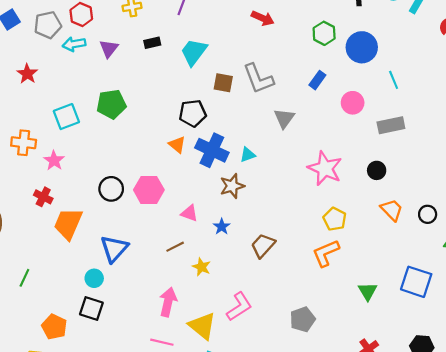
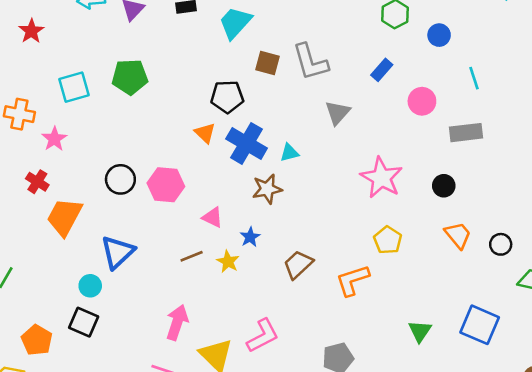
blue circle: (362, 47) -> (439, 35), size x0.6
orange L-shape: (326, 253) -> (353, 280), moved
yellow star: (201, 267) -> (228, 262), moved

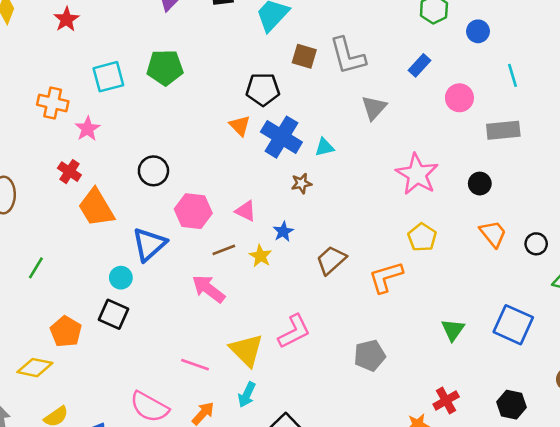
pink hexagon: (166, 185) -> (193, 211), moved
brown star: (267, 189) -> (301, 183), size x0.7
orange trapezoid: (64, 217) -> (96, 208), turned -60
pink arrow: (177, 322) -> (208, 289), moved, turned -72

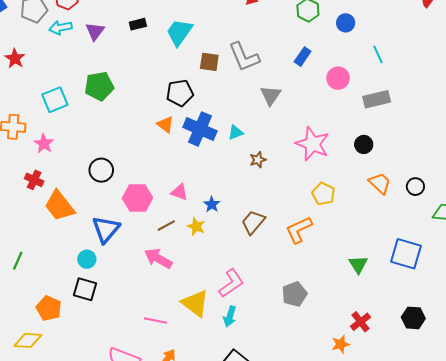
brown star: (301, 183) -> (258, 160), moved
cyan arrow: (247, 395) -> (230, 316), moved

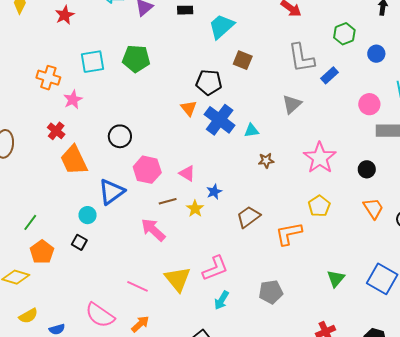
gray L-shape: (244, 57) -> (301, 58), moved
pink circle: (338, 78) -> (369, 104), moved
green line: (18, 261) -> (30, 222), moved
black square: (85, 289) -> (79, 242), size x0.7
cyan arrow: (230, 316) -> (221, 300), moved

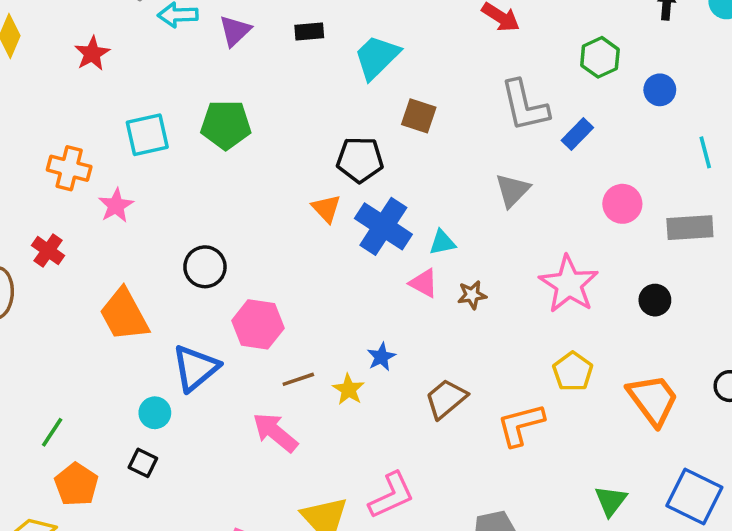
pink circle: (369, 104) -> (622, 204), moved
red cross: (56, 131) -> (48, 251), moved
pink triangle: (187, 173) -> (424, 283), moved
orange trapezoid: (373, 208) -> (653, 400), moved, size x1.4

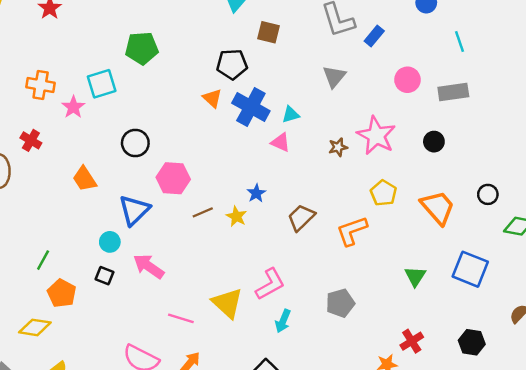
cyan square: (147, 135) -> (102, 84), moved
brown star: (472, 295) -> (338, 147), moved
orange trapezoid: (124, 315) -> (84, 179), size x0.7
pink arrow: (275, 432) -> (149, 266), moved

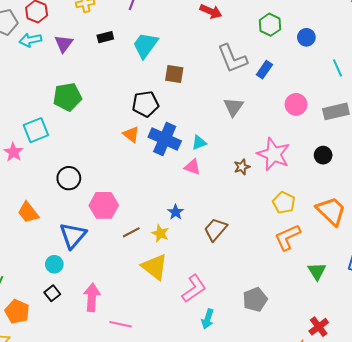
orange L-shape: (352, 231) -> (288, 237), moved
pink arrow: (149, 266) -> (92, 297), moved, turned 64
black square: (105, 276) -> (52, 293), turned 35
yellow triangle: (227, 303) -> (155, 267), moved

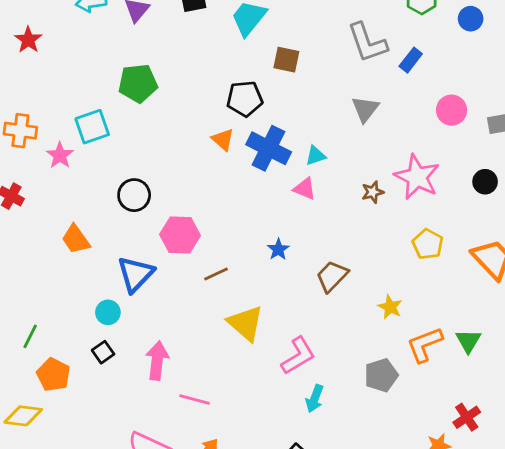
yellow star: (160, 233) -> (390, 307), moved
orange L-shape: (288, 237) -> (425, 345), moved

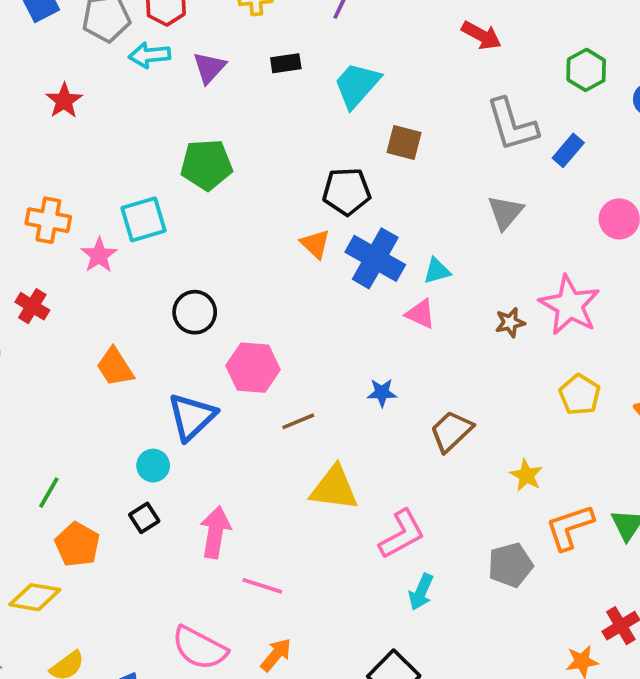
blue star: (278, 249) -> (382, 393), turned 30
yellow triangle: (246, 323) -> (334, 488), turned -36

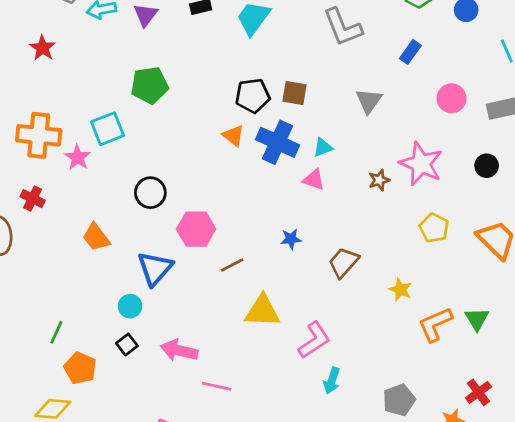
gray L-shape: (512, 125) -> (343, 27), moved
brown square: (404, 142) -> (295, 93), moved
orange cross: (48, 220) -> (39, 135), size x1.4
pink arrow: (215, 532) -> (179, 350), turned -81
gray pentagon: (510, 565) -> (399, 400), moved

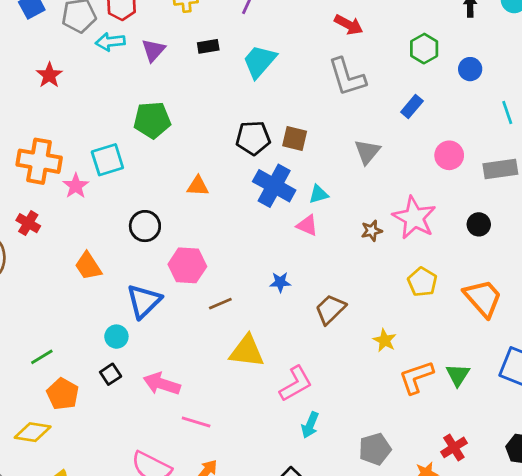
orange triangle: (233, 136) -> (198, 186), moved, turned -40
green line: (56, 332) -> (42, 357), turned 30

